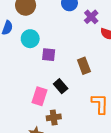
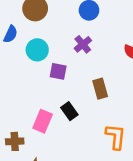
purple cross: (91, 17) -> (83, 44), moved
brown cross: (54, 117) -> (15, 141), moved

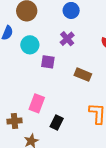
brown rectangle: (100, 89) -> (83, 75), turned -49
black rectangle: (69, 111) -> (57, 123), moved, turned 64

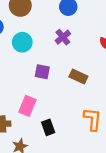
purple square: (48, 62) -> (42, 72), moved
black rectangle: (57, 123) -> (48, 127), turned -48

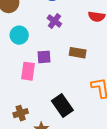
pink rectangle: (27, 106) -> (28, 71), moved
black rectangle: (48, 127) -> (62, 105), size x1.5

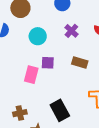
purple cross: (54, 21) -> (71, 31), moved
cyan circle: (19, 35) -> (38, 36), moved

